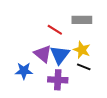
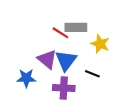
gray rectangle: (82, 20) -> (76, 27), moved
yellow star: (82, 50) -> (100, 44), moved

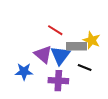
gray rectangle: (76, 27) -> (77, 46), moved

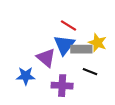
red line: (55, 30) -> (69, 26), moved
blue triangle: (60, 55) -> (64, 45), moved

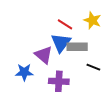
yellow star: (97, 43) -> (92, 20), moved
black line: (90, 72) -> (93, 67), moved

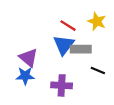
purple triangle: (44, 55) -> (28, 58), moved

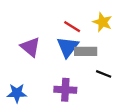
purple triangle: (28, 58) -> (30, 47), moved
blue star: (25, 76) -> (17, 93), moved

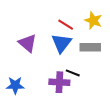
gray rectangle: (86, 51) -> (90, 47), moved
black line: (104, 74) -> (73, 73), moved

